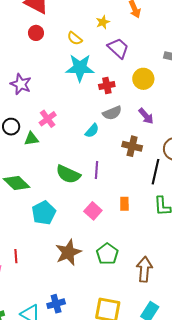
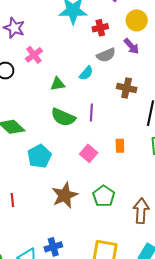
purple arrow: (146, 116) -> (131, 46), moved
pink cross: (48, 119) -> (34, 55), moved
green triangle: (31, 139) -> (58, 84), moved

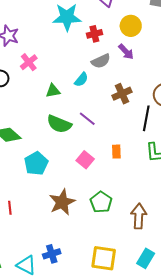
brown cross: (127, 88) -> (122, 94), turned -36
purple line: (91, 112) -> (87, 119), turned -54

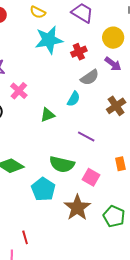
green semicircle: (59, 124) -> (62, 164), moved
brown star: (62, 202) -> (77, 208), moved

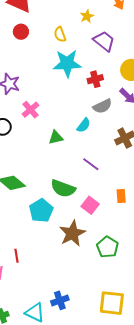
yellow semicircle: (38, 12) -> (60, 34), turned 35

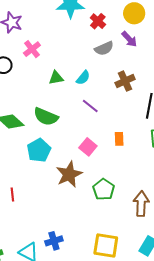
red cross: (95, 79) -> (98, 21), turned -35
cyan semicircle: (84, 125) -> (83, 78), moved
green semicircle: (63, 188) -> (46, 117), moved

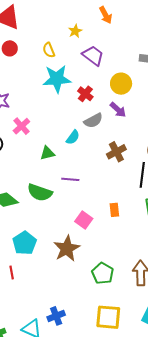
cyan semicircle: (83, 78) -> (73, 137), moved
purple line: (90, 106) -> (70, 179), moved, turned -30
cyan pentagon: (39, 150) -> (25, 243), moved
green pentagon: (104, 189) -> (103, 273), moved

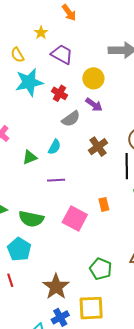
cyan semicircle: (73, 137) -> (54, 147), moved
green semicircle: (40, 192) -> (31, 219), moved
pink square: (84, 220) -> (75, 219), size x1.4
brown star: (67, 249) -> (56, 287), moved
yellow square: (108, 317) -> (91, 308), moved

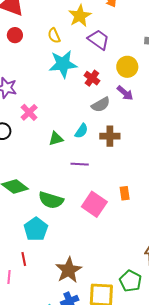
yellow star: (41, 33) -> (80, 16), size x1.6
brown cross: (98, 147) -> (110, 136), moved, turned 30
green pentagon: (101, 269) -> (130, 281), moved

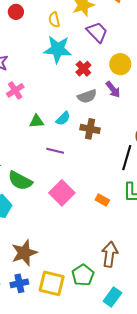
orange rectangle: (125, 193) -> (102, 200), moved, turned -64

